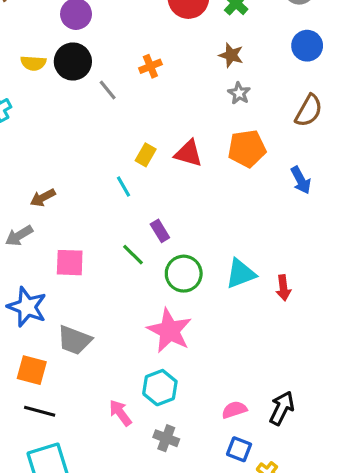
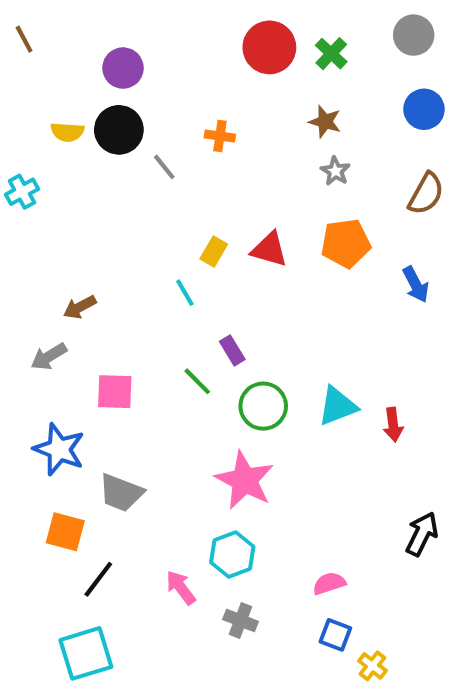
orange cross: (150, 66) -> (220, 136), turned 30
black arrow: (282, 408) -> (422, 534), moved
black line: (40, 411) -> (98, 579), moved, turned -68

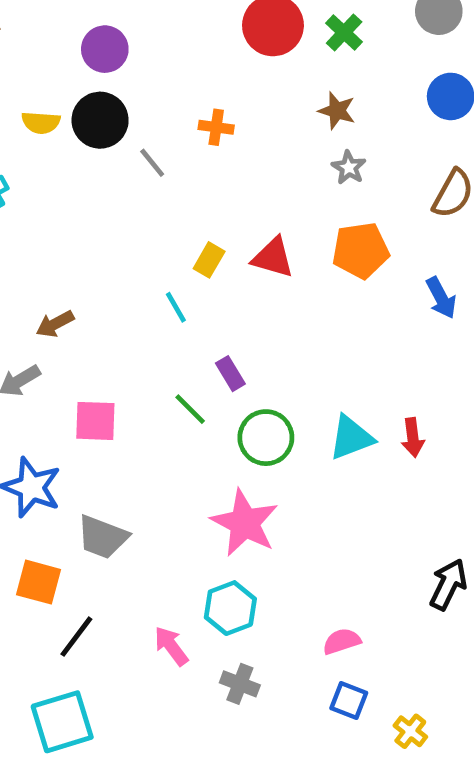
red arrow: (393, 425) -> (413, 438), moved
yellow cross: (372, 666) -> (410, 731), moved

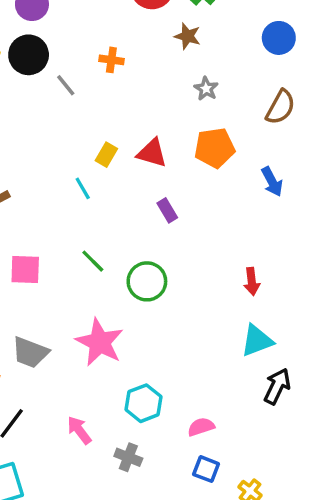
brown star: (337, 111) -> (187, 36), moved
purple rectangle: (230, 374) -> (167, 210), moved
cyan triangle: (351, 438) -> (257, 341), moved
pink star: (245, 523) -> (100, 342), moved
cyan hexagon: (230, 608) -> (144, 403), moved

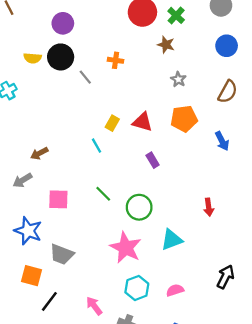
cyan triangle: (257, 341) -> (172, 240), moved
pink star: (100, 342) -> (126, 248), moved
pink semicircle: (201, 427) -> (175, 290), moved

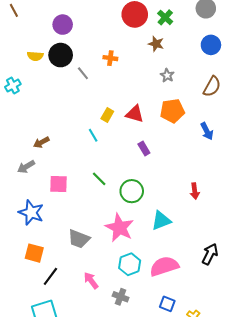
gray trapezoid: (62, 254) -> (79, 239), moved
pink semicircle: (175, 290) -> (164, 266), size x1.8

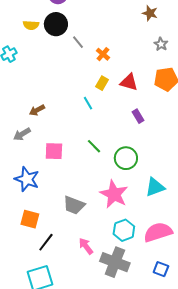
orange cross: (110, 58) -> (103, 54), moved, turned 32
gray cross: (121, 297) -> (115, 262), size x1.8

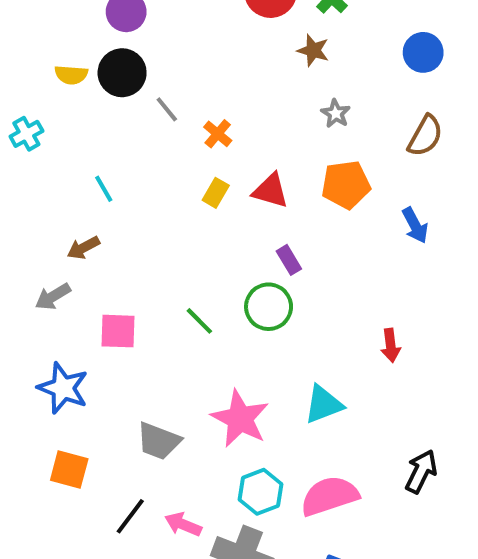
cyan line: (88, 103) -> (104, 189), moved
green circle: (126, 158) -> (269, 307), moved
black line: (46, 242) -> (130, 516), moved
pink arrow: (86, 246) -> (183, 524), turned -30

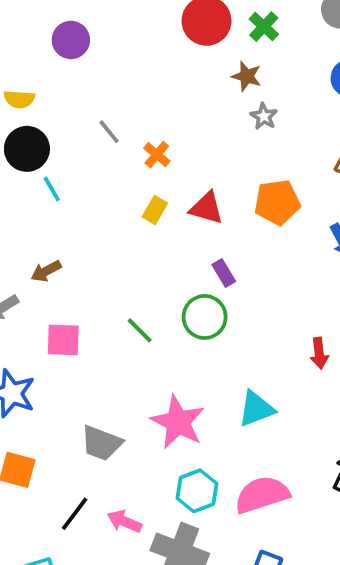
black circle: (122, 73) -> (27, 149), moved
gray star: (336, 113) -> (264, 116), moved
cyan line: (104, 189) -> (52, 189), moved
brown arrow: (83, 248) -> (46, 271), moved

